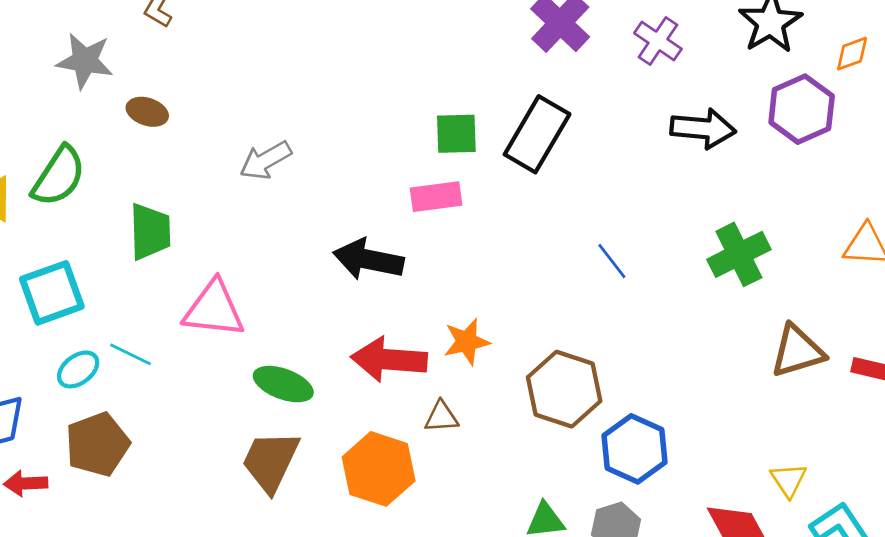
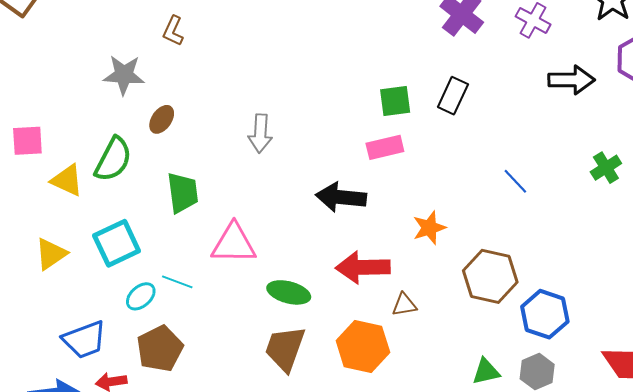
brown ellipse: (147, 112) -> (162, 119), moved, turned -68
black rectangle: (537, 134) -> (453, 96), size x0.7
gray arrow: (266, 160) -> (260, 133), turned -51
green cross: (739, 254) -> (606, 168), size x0.7
orange star: (467, 342) -> (429, 228), moved

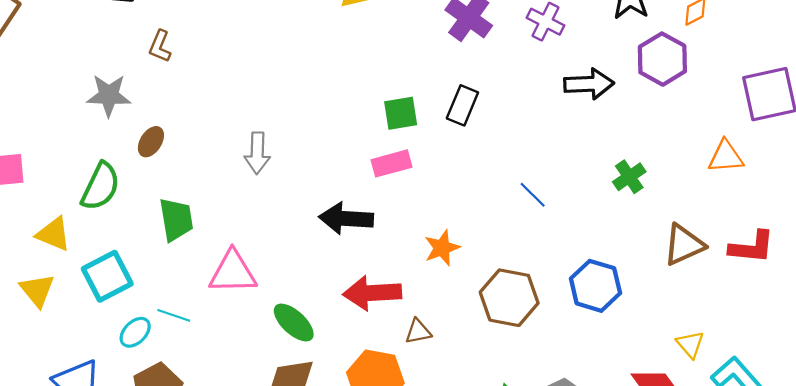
yellow triangle: (67, 180) -> (54, 234), moved
yellow triangle: (51, 254) -> (37, 290), turned -33
green ellipse: (289, 292) -> (294, 323), turned 30
blue hexagon: (545, 314) -> (595, 286), moved

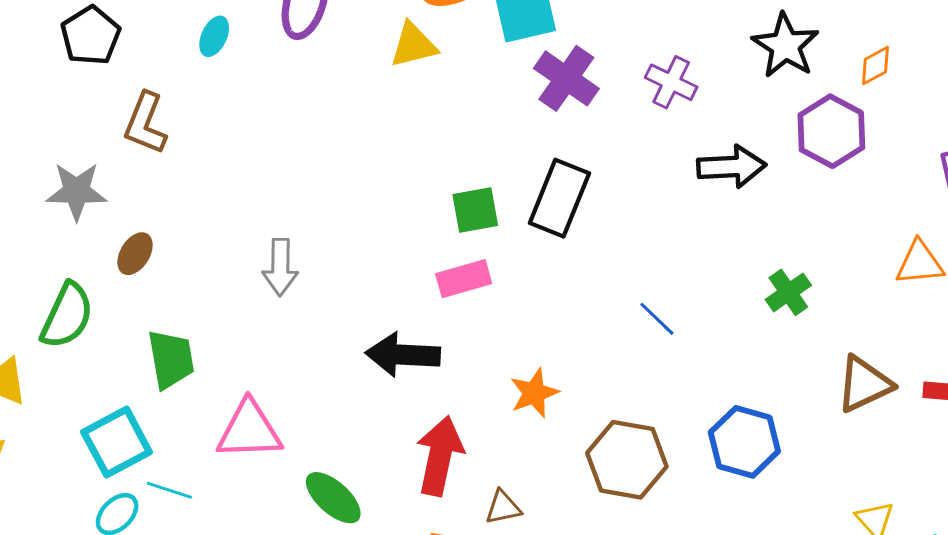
brown L-shape: (160, 46) -> (145, 123), size x1.4
black rectangle: (462, 105) -> (559, 198), size x1.4
cyan square: (107, 276) -> (117, 442), moved
red arrow: (372, 293) -> (440, 456), turned 106

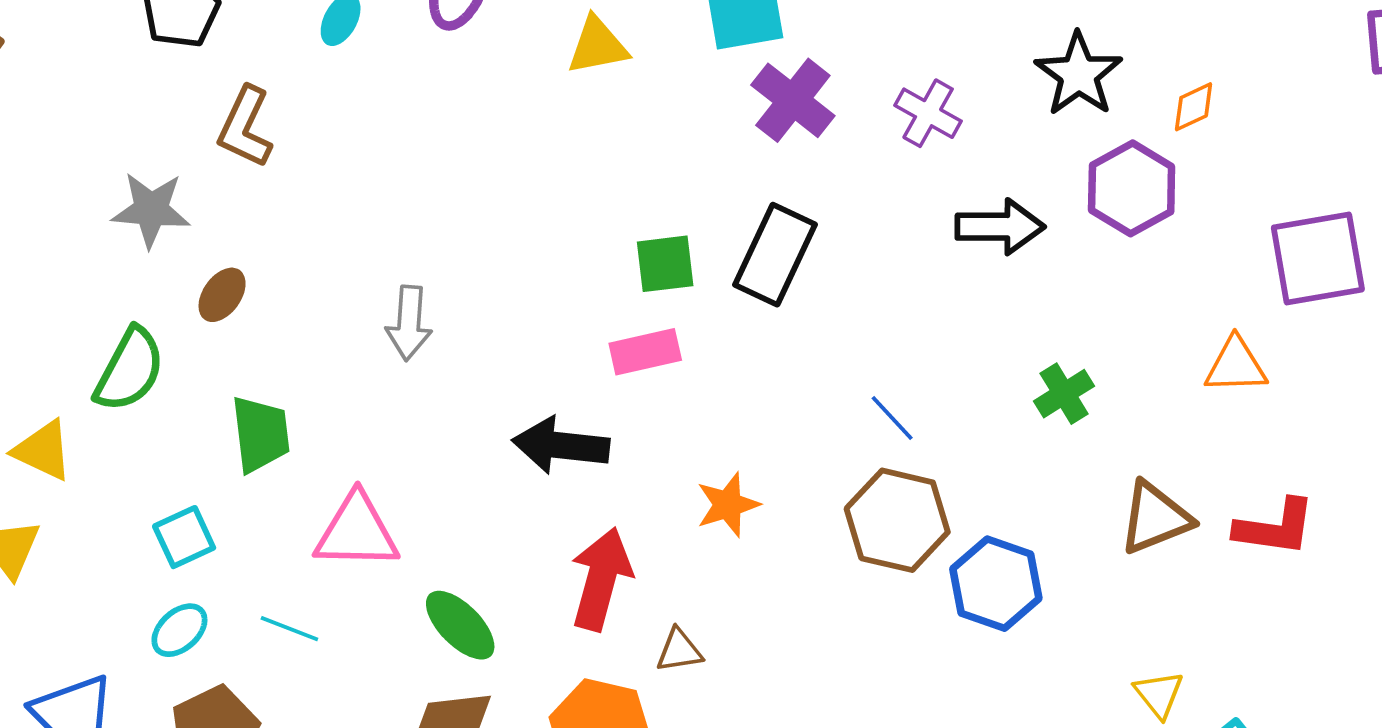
cyan square: (117, 442) -> (184, 537), size x0.7
brown hexagon: (627, 460) -> (897, 520), moved
cyan line: (169, 490) -> (289, 629), moved

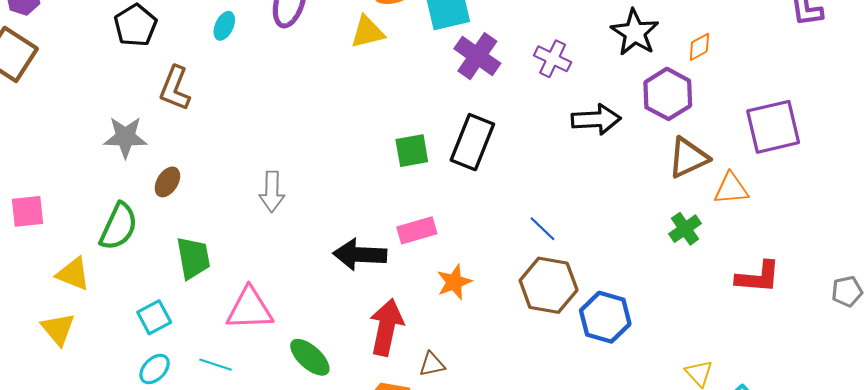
pink rectangle: (645, 352) -> (417, 230), moved
green cross: (1064, 394) -> (685, 229), moved
brown triangle: (1155, 518) -> (688, 158), moved

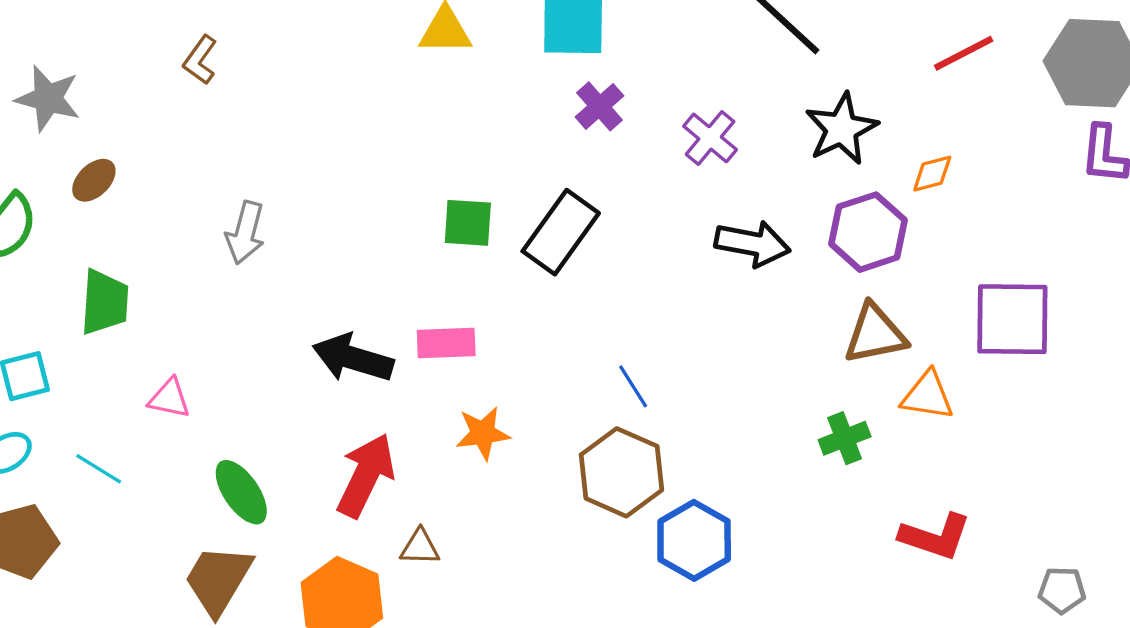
purple cross: (477, 56) -> (599, 106), size x0.7
brown L-shape: (175, 88) -> (200, 60), moved, size x0.7
pink triangle: (250, 309) -> (169, 398), size x0.6

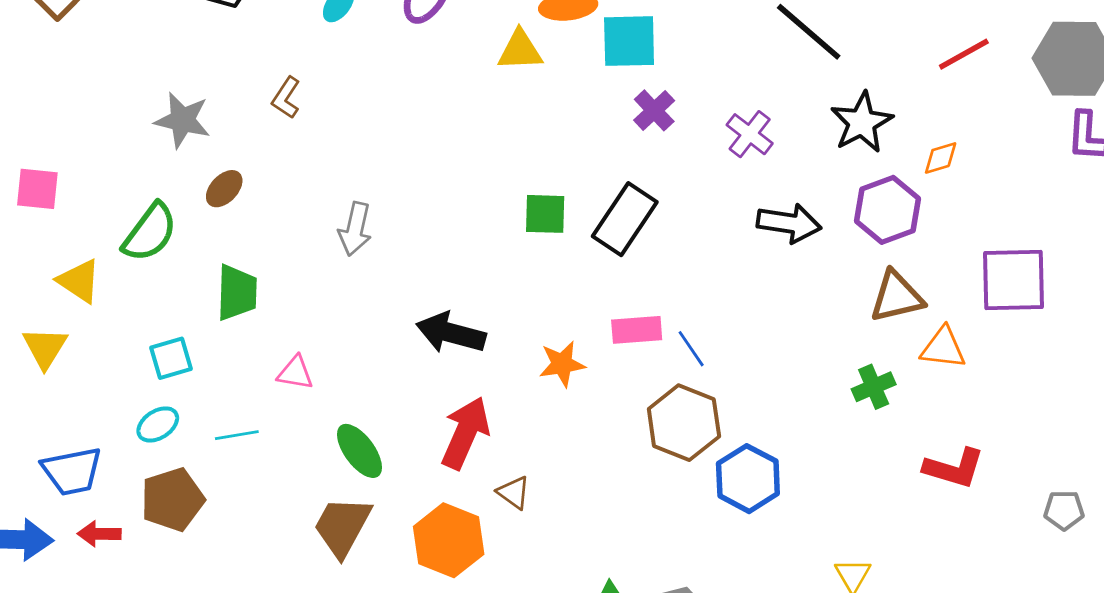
brown L-shape: (200, 60) -> (286, 98), moved
pink rectangle: (446, 343) -> (637, 330), moved
orange star: (483, 433) -> (562, 364), moved
cyan line: (99, 469) -> (237, 435), turned -39
brown triangle: (420, 547) -> (514, 493), turned 36

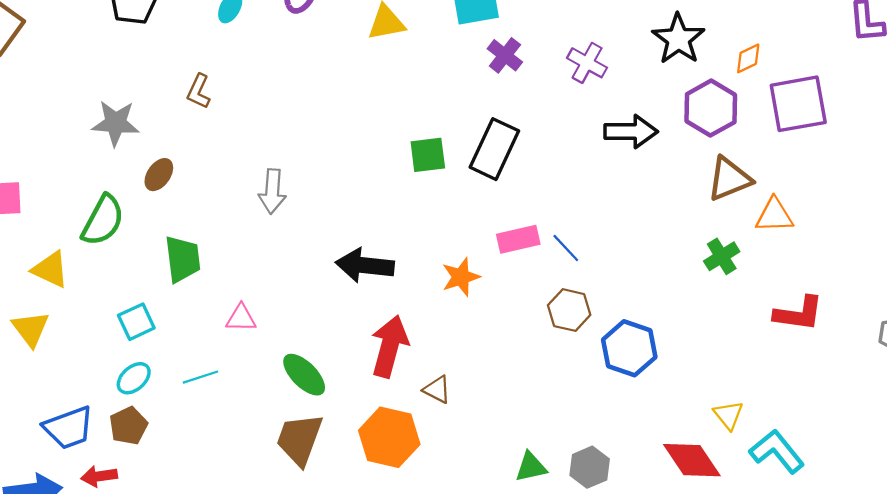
purple square: (1013, 280) -> (798, 104), moved
brown hexagon: (684, 423) -> (569, 310), size x0.7
brown pentagon: (172, 500) -> (128, 426), moved, size x0.7

